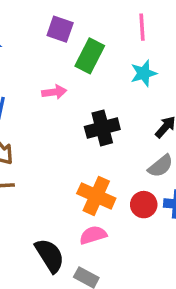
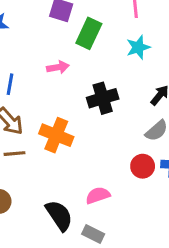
orange cross: (96, 196) -> (56, 135), moved

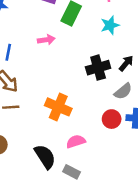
black cross: (103, 98) -> (98, 68), moved
orange cross: (56, 135) -> (58, 107), moved

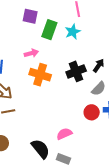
cyan star: (110, 25) -> (73, 32), moved
orange cross: (58, 107) -> (40, 75), moved

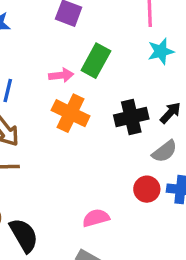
green rectangle: (49, 30) -> (96, 61), moved
cyan star: (73, 32) -> (161, 51), moved
black semicircle: (40, 149) -> (24, 235), moved

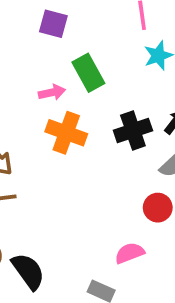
green rectangle: (96, 61) -> (88, 73), turned -52
pink semicircle: (96, 218) -> (130, 253), moved

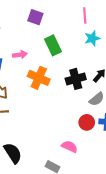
pink arrow: (52, 92) -> (20, 55), moved
pink semicircle: (130, 253) -> (70, 147), turned 42

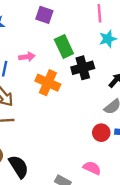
black cross: (76, 79) -> (83, 68), moved
pink semicircle: (70, 147) -> (92, 168), moved

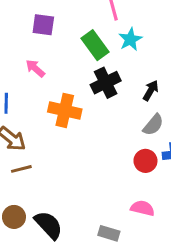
green rectangle: (64, 47) -> (95, 45), moved
pink arrow: (27, 57) -> (35, 68), moved, turned -119

